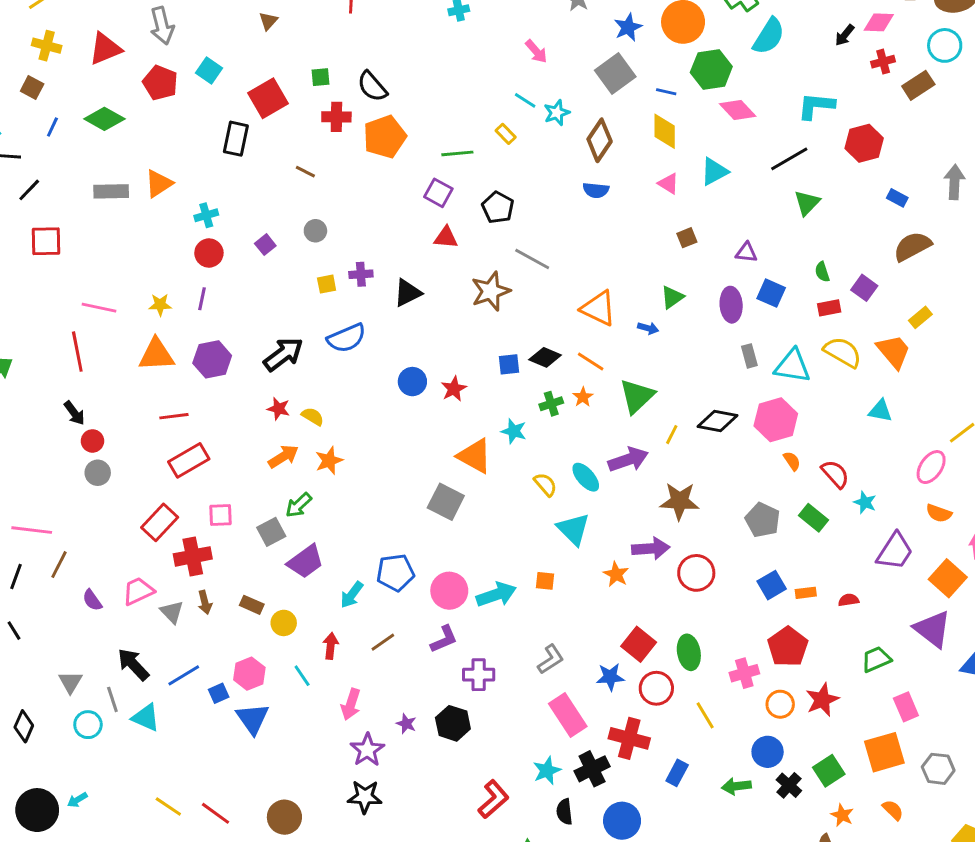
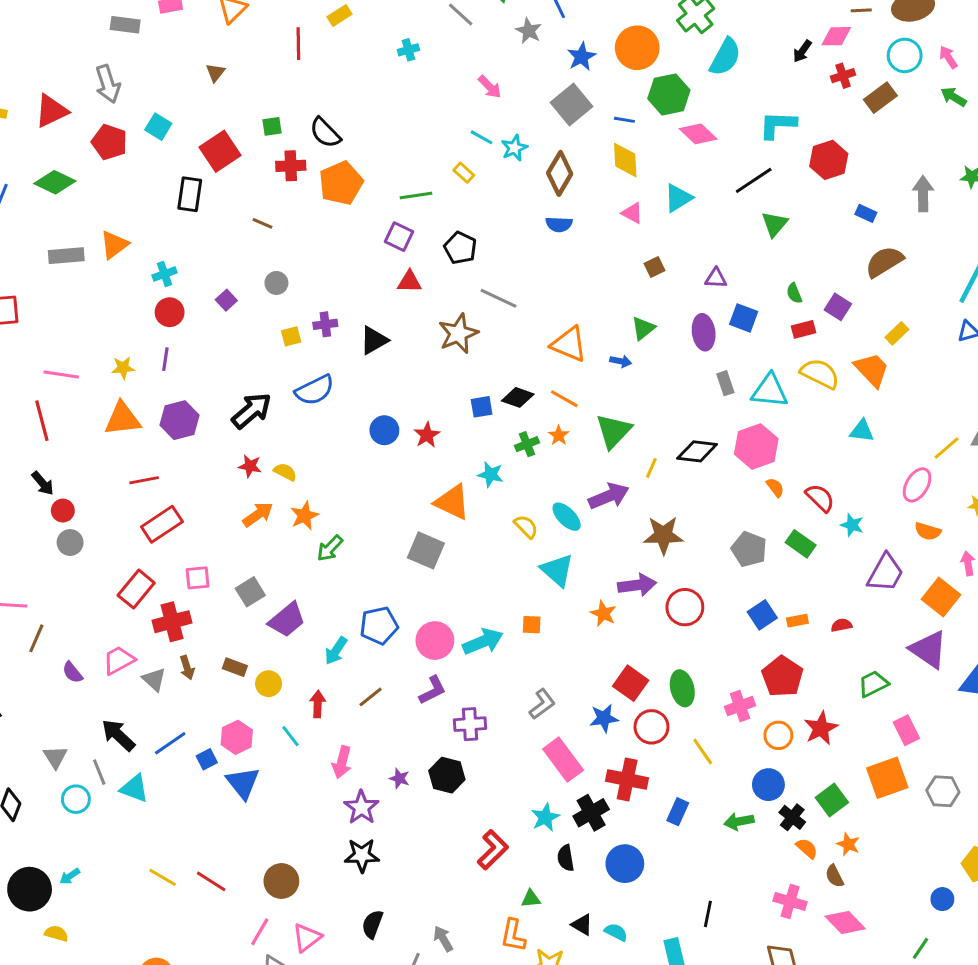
green arrow: (299, 505) -> (330, 548), moved
orange semicircle: (893, 810) -> (807, 848), moved

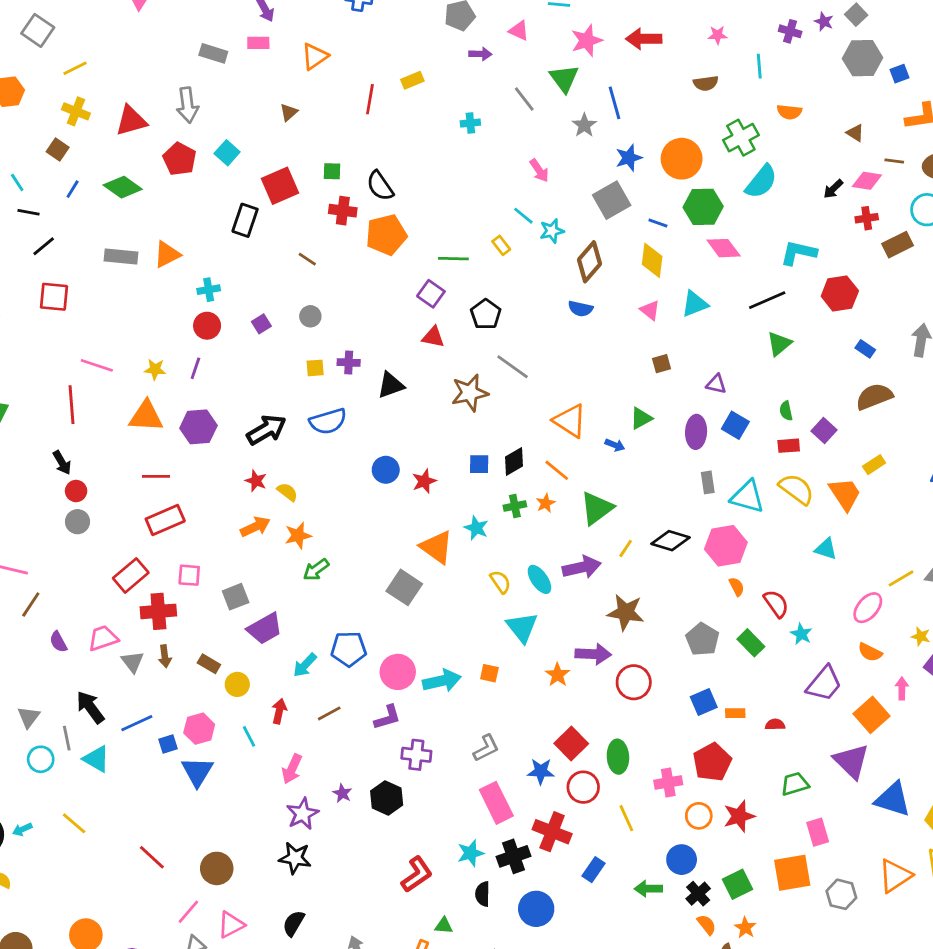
black diamond: (518, 397) -> (514, 461), turned -60
yellow line: (163, 877) -> (74, 823), moved

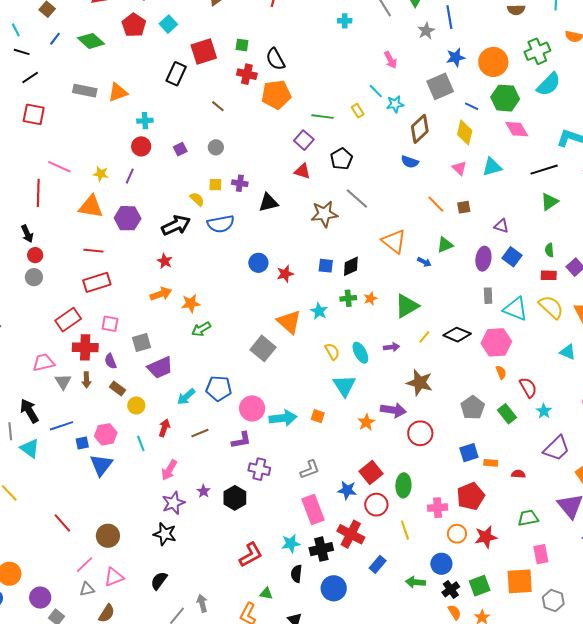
orange line: (557, 470) -> (436, 204), moved
yellow semicircle: (287, 492) -> (197, 199), moved
purple arrow: (582, 567) -> (392, 347), size x0.6
purple semicircle: (58, 642) -> (110, 361), moved

